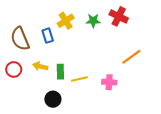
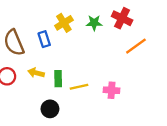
orange line: (131, 57) -> (136, 46), moved

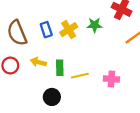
yellow cross: (64, 23) -> (69, 30), moved
green star: (94, 23) -> (95, 25), moved

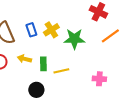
green star: (95, 25) -> (74, 39), moved, size x1.5
pink cross: (111, 79) -> (99, 79), moved

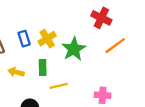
green star: (74, 39) -> (74, 49), turned -30
green rectangle: (43, 64) -> (43, 67), moved

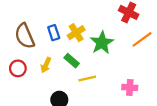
green rectangle: (43, 67) -> (72, 61), turned -48
yellow arrow: (16, 72) -> (46, 65), turned -80

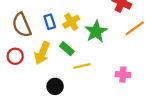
yellow arrow: (46, 65) -> (42, 53), size x1.5

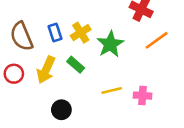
yellow line: (82, 66) -> (112, 90), moved

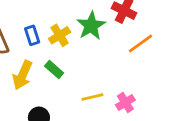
green star: (110, 44) -> (91, 26), moved
pink cross: (142, 96) -> (125, 103), turned -36

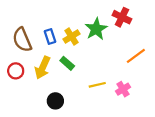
orange line: (140, 44) -> (136, 56), moved

